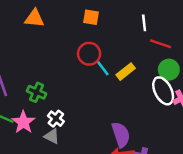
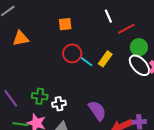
red line: (161, 44) -> (126, 29), turned -30
white cross: (56, 119) -> (59, 104), moved, turned -32
purple semicircle: (121, 135) -> (97, 111), moved

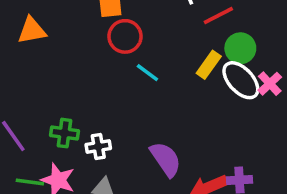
red circle: (72, 53) -> (125, 36), moved
yellow rectangle: (105, 59) -> (209, 65), moved

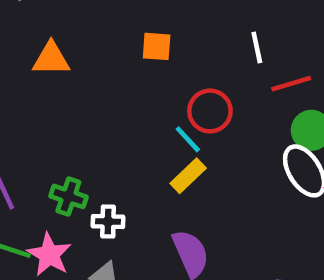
red circle: (125, 36) -> (210, 111), moved
yellow rectangle: (209, 65) -> (188, 176), moved

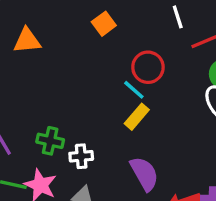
orange square: (157, 46) -> (104, 24), turned -35

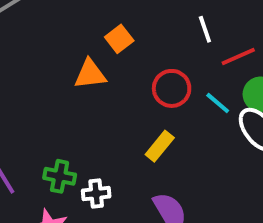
orange triangle: (27, 41) -> (90, 74), moved
cyan line: (134, 90) -> (218, 103), moved

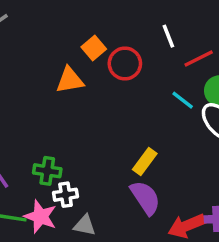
red circle: (172, 88) -> (125, 64), moved
yellow rectangle: (160, 146) -> (145, 161), moved
white cross: (96, 194) -> (66, 195), moved

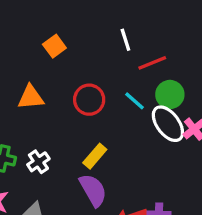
red circle: (125, 64) -> (89, 100), moved
orange triangle: (70, 80) -> (31, 97), moved
white cross: (66, 195) -> (38, 162), moved, turned -30

